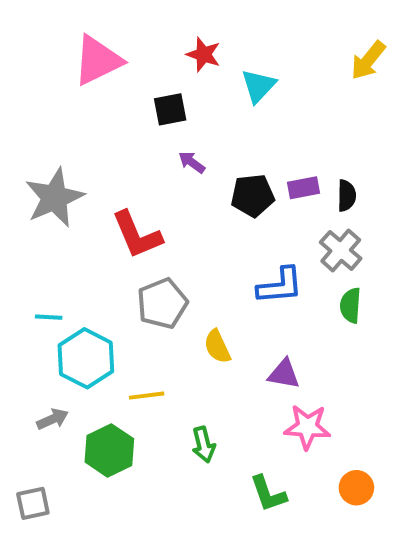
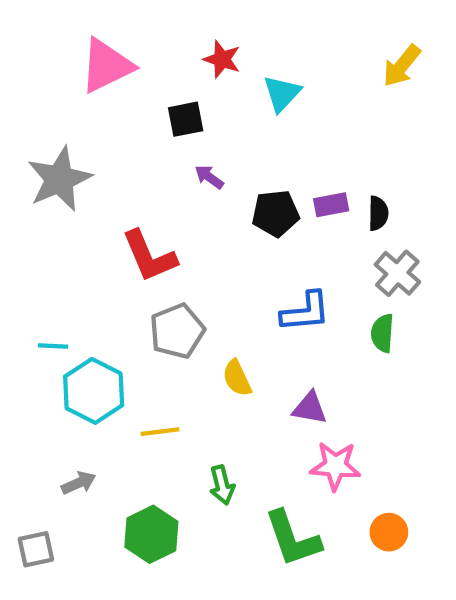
gray star: (55, 198) -> (59, 179), moved
gray cross: (341, 250) -> (397, 273), moved
gray arrow: (53, 419) -> (79, 483), moved
green hexagon: (109, 450) -> (151, 534), moved
green L-shape: (268, 494) -> (293, 539), size x1.4

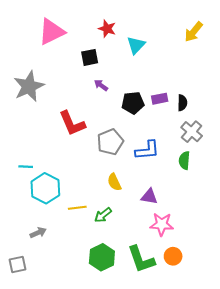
gray pentagon: (177, 331) -> (110, 142), moved
green arrow: (222, 485) -> (103, 215), moved, turned 66
orange circle: (389, 532) -> (173, 256), moved
green hexagon: (151, 534) -> (102, 257), moved

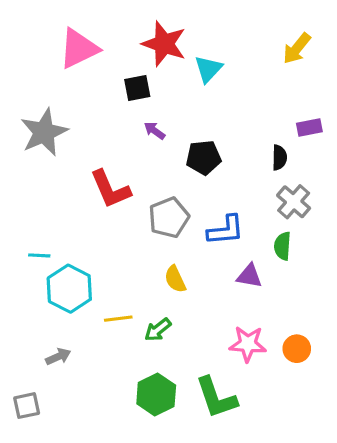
red star: (107, 29) -> (164, 44), size x1.6
purple rectangle: (160, 99) -> (309, 128), moved
purple triangle: (149, 197) -> (249, 276), moved
orange circle: (173, 256) -> (297, 349), moved

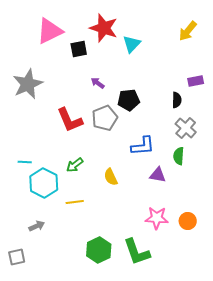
black square: (137, 88) -> (79, 49), moved
gray pentagon: (169, 218) -> (105, 118), moved
green arrow: (158, 330) -> (75, 165), moved

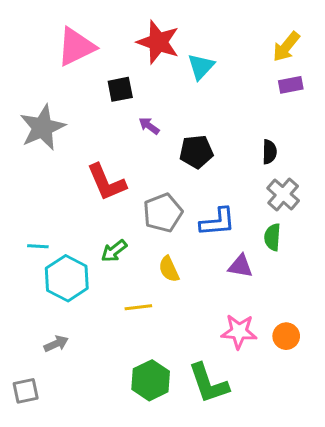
black square: (79, 49) -> (120, 89), moved
purple rectangle: (196, 81) -> (291, 85), moved
gray pentagon: (105, 118) -> (163, 213), moved
yellow line: (75, 202) -> (138, 307), moved

